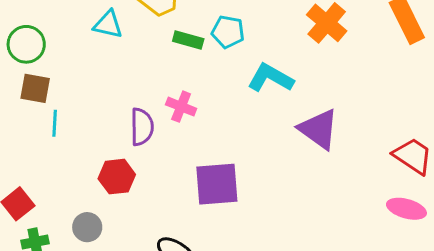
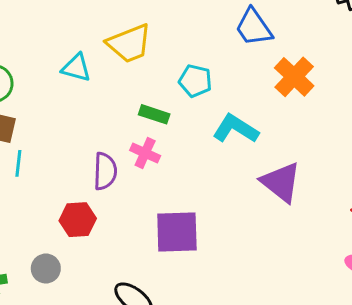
green rectangle: (188, 40) -> (154, 114), moved

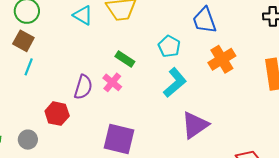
cyan pentagon: (195, 81) -> (169, 46), moved
cyan L-shape: (236, 129) -> (175, 83), turned 92
purple triangle: (281, 182) -> (195, 125), turned 32

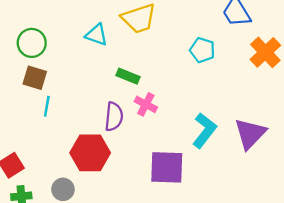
green rectangle: (125, 59) -> (128, 76), moved
cyan L-shape: (175, 83) -> (204, 130), moved
red hexagon: (57, 114) -> (90, 153), size x1.4

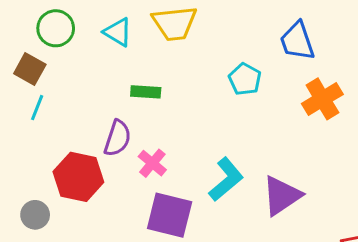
green circle: (32, 43) -> (56, 28), moved
green rectangle: (128, 76) -> (146, 92), turned -30
pink cross: (146, 104) -> (152, 163), moved

